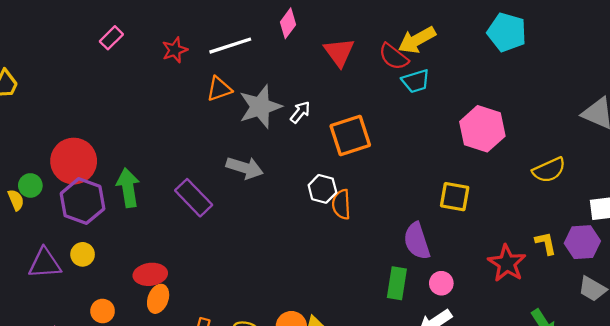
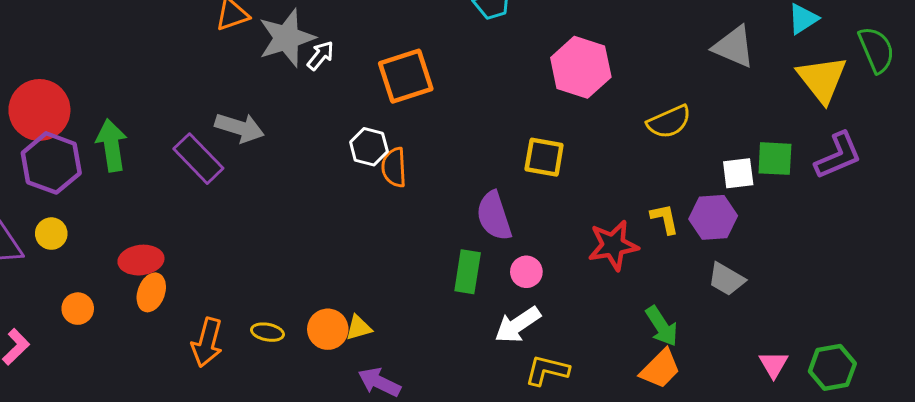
white arrow: (300, 112) -> (320, 56), moved
gray arrow: (245, 168) -> (240, 128), moved
red star: (507, 263) -> (613, 245), turned 30

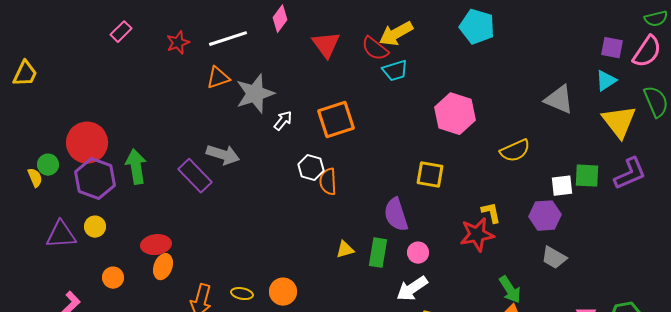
white arrow: (320, 56) -> (283, 121), moved
yellow L-shape: (665, 219) -> (491, 213), moved
yellow triangle: (359, 328) -> (345, 250), moved

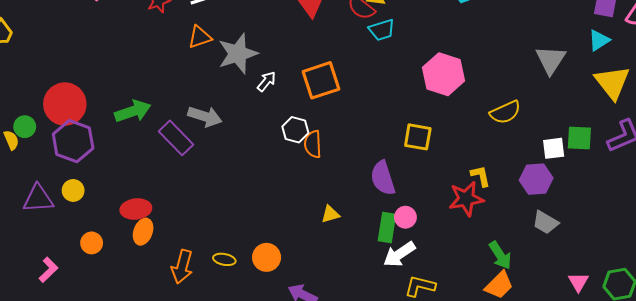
gray triangle: (559, 100) -> (551, 60), turned 40
green arrow: (136, 167) -> (133, 111), moved, turned 80
green rectangle: (378, 253) -> (387, 228), moved

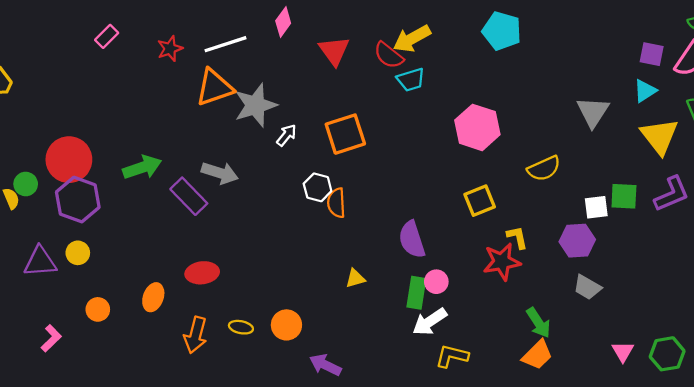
orange triangle: (200, 37) -> (214, 87), size x1.5
yellow square: (418, 137) -> (480, 201), moved, turned -32
red ellipse: (136, 209) -> (202, 273), moved

